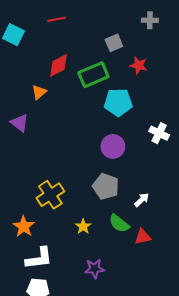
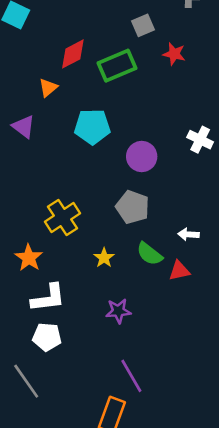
cyan pentagon: (118, 102) -> (92, 127), moved
white arrow: (142, 200) -> (188, 234), moved, turned -133

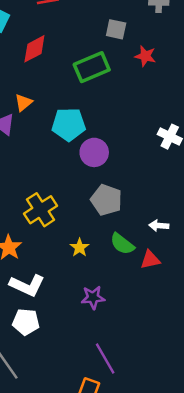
gray square: (143, 25) -> (116, 29), turned 35
red diamond: (73, 54) -> (34, 49), moved
orange triangle: (48, 88) -> (23, 102), moved
purple circle: (142, 156) -> (94, 152), moved
white L-shape: (48, 298) -> (27, 285), turned 32

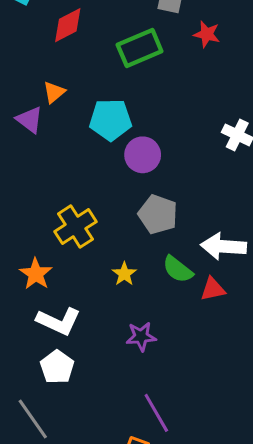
white arrow: (159, 226) -> (224, 246), size x1.8
white pentagon: (26, 322) -> (57, 367), turned 30

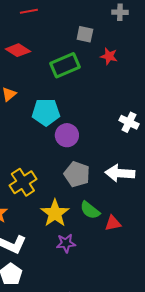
red diamond: (68, 25) -> (18, 50), turned 60
white arrow: (224, 246) -> (120, 173), moved
yellow star: (124, 274) -> (55, 213), size x1.8
purple star: (141, 336) -> (66, 243), moved

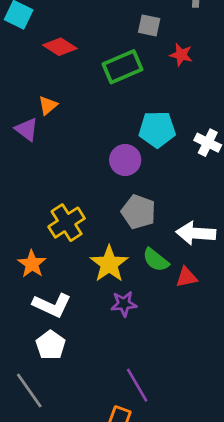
cyan pentagon: (46, 112) -> (157, 129), moved
white arrow: (120, 173) -> (196, 233), moved

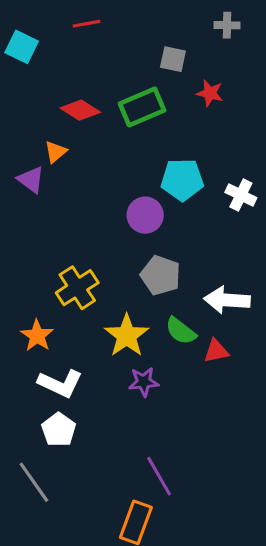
red diamond: (60, 47) -> (80, 110), moved

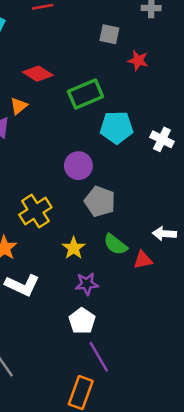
green rectangle: (142, 107) -> (86, 94), moved
purple circle: (145, 215) -> (78, 166), moved
white arrow: (227, 300) -> (164, 234), moved, size x0.7
yellow star: (127, 336) -> (74, 248), size x0.7
white pentagon: (59, 430) -> (82, 321), moved

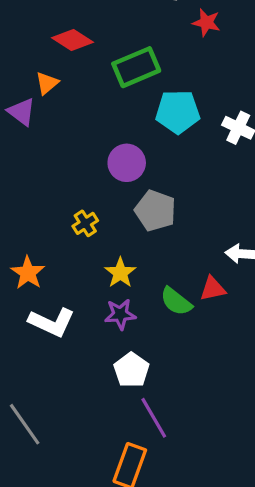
yellow cross: (35, 211) -> (85, 223), moved, size x0.6
green semicircle: (115, 244) -> (176, 301), moved
purple star: (87, 284) -> (120, 314), moved

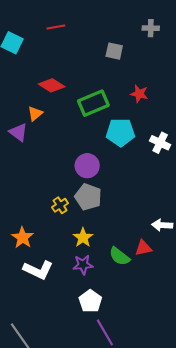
red star: (206, 23) -> (139, 94), moved
gray pentagon: (155, 211) -> (88, 197), moved

